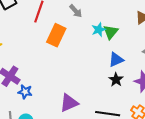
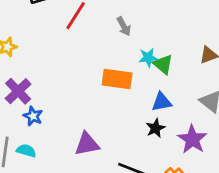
green triangle: (111, 32) -> (163, 64), turned -42
orange rectangle: (56, 35) -> (117, 79), moved, turned 60

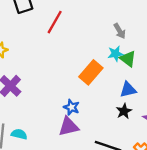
gray arrow: (124, 26) -> (120, 31), moved
orange rectangle: (117, 79) -> (91, 72), turned -55
blue star: (33, 116) -> (71, 107), moved

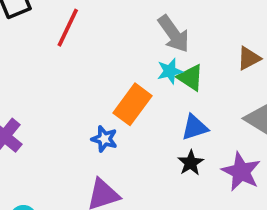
gray arrow: (120, 31) -> (174, 34), size x1.5
blue star: (71, 107) -> (104, 139), moved

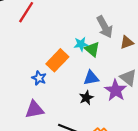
gray arrow: (174, 34) -> (105, 27), moved
purple star: (241, 172) -> (116, 90), moved

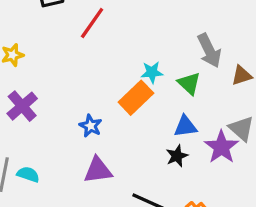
cyan star: (81, 44) -> (152, 72), moved
blue star: (39, 78) -> (91, 126), moved

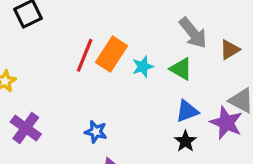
red line: (92, 23) -> (85, 55), moved
orange rectangle: (136, 98) -> (111, 54), moved

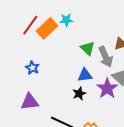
gray arrow: (193, 33) -> (106, 57), moved
cyan star: (143, 67) -> (66, 20), moved
blue star: (96, 132) -> (32, 68), moved

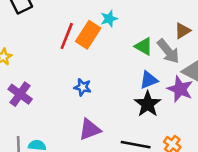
black star: (79, 94) -> (148, 104), size x1.5

